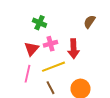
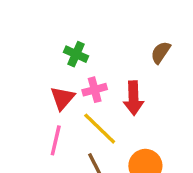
yellow line: (54, 67) -> (100, 129), turned 65

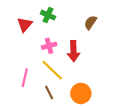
green cross: (76, 54) -> (48, 15), moved
red triangle: (62, 98) -> (25, 25), moved

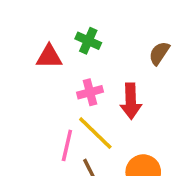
red triangle: (25, 25) -> (49, 57), turned 49
pink line: (25, 78) -> (67, 145), moved

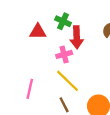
red arrow: (131, 101) -> (77, 37), moved
pink line: (67, 145) -> (30, 89), moved

